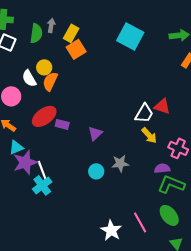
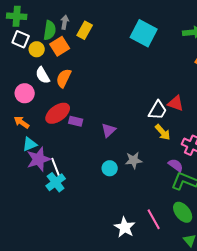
orange square: (76, 49) -> (60, 46), moved
yellow circle: (44, 67) -> (37, 49), moved
purple semicircle: (162, 168) -> (176, 165), turned 42

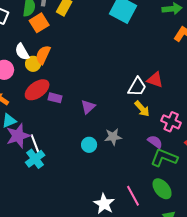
yellow circle: (37, 49) -> (33, 64), moved

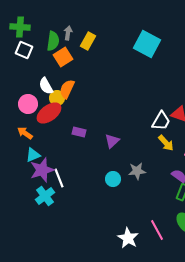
red ellipse: (37, 90) -> (49, 113), moved
cyan cross: (35, 159) -> (45, 196), moved

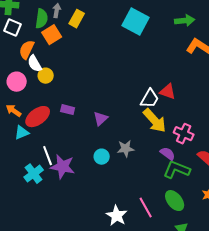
orange semicircle: (67, 89) -> (27, 50), moved
red ellipse: (49, 113) -> (38, 117), moved
yellow arrow: (166, 143) -> (155, 121), size x1.5
purple star: (42, 170) -> (63, 167), moved, turned 30

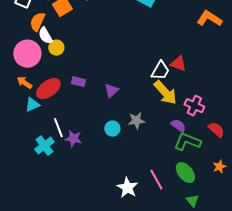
pink circle: (17, 82) -> (27, 54), size x1.4
purple star: (63, 167) -> (73, 139), size x0.7

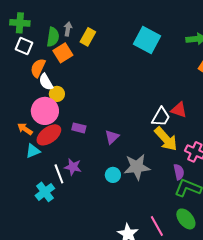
pink circle: (27, 54) -> (45, 111), moved
gray star: (136, 121) -> (137, 167), size x1.5
purple semicircle: (178, 126) -> (179, 172), turned 42
purple star: (73, 139) -> (73, 167), moved

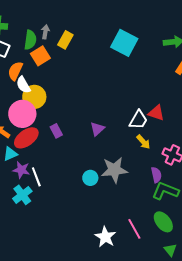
yellow circle: (57, 94) -> (34, 97), size x1.5
purple rectangle: (79, 128) -> (56, 131), turned 48
purple triangle: (112, 137) -> (97, 129), moved
yellow arrow: (166, 139) -> (143, 142), size x0.6
purple star: (73, 167) -> (21, 170), moved

